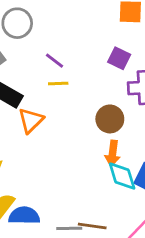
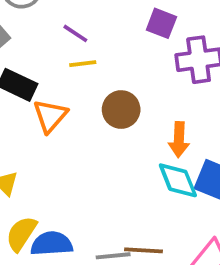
brown circle: (110, 119) -> (121, 110), moved
orange arrow: (113, 153) -> (179, 140), moved

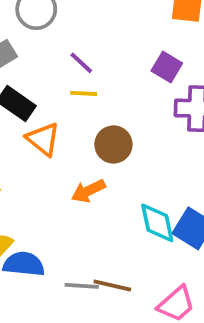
orange triangle: (50, 116) -> (43, 139), turned -42
orange arrow: (179, 140) -> (88, 191), moved, turned 52

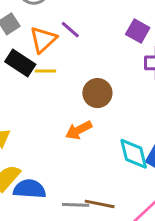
yellow line: (84, 93) -> (45, 71), moved
orange triangle: (43, 139) -> (43, 39), moved, turned 40

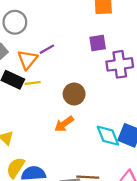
purple line: (70, 30) -> (47, 49), turned -63
purple square: (138, 31) -> (98, 43), turned -30

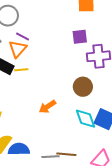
purple line: (47, 49) -> (23, 36), moved, turned 56
brown circle: (74, 94) -> (83, 87), moved

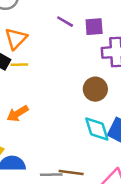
purple line: (23, 36) -> (65, 22), moved
orange arrow: (47, 107) -> (18, 113), moved

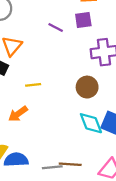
purple square: (94, 27) -> (83, 20), moved
yellow line: (19, 65) -> (33, 85), moved

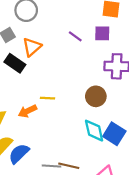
yellow line: (33, 85) -> (47, 98), moved
blue semicircle: (16, 160) -> (19, 154), turned -50

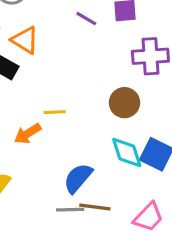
orange triangle: (32, 47) -> (25, 40), turned -42
blue semicircle: (19, 154) -> (78, 178), moved

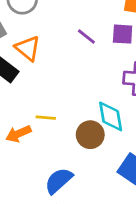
brown circle: (124, 103) -> (90, 135), moved
cyan diamond: (127, 152) -> (111, 116), moved

